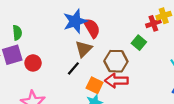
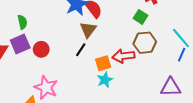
brown hexagon: (116, 61) -> (145, 43), moved
orange square: (95, 85) -> (103, 63), turned -35

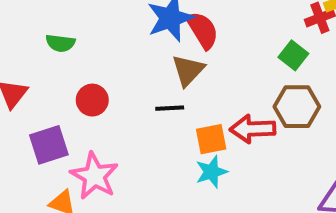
green semicircle: (22, 22) -> (60, 43), turned 104
purple square: (20, 44) -> (49, 145), moved
black line: (81, 50) -> (170, 108), turned 48

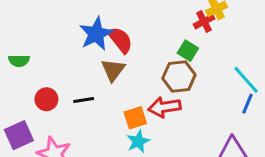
brown hexagon: (297, 107) -> (179, 76), moved
black line: (170, 108) -> (84, 100), moved

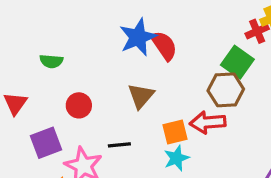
green square: (188, 51) -> (237, 62), size x1.4
brown triangle: (113, 70) -> (141, 96), moved
black line: (84, 100) -> (119, 145), moved

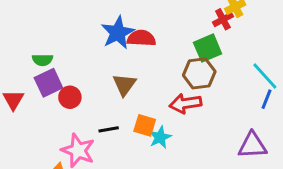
red semicircle: (164, 45) -> (141, 38), turned -48
green square: (237, 62) -> (208, 48), turned 36
orange square: (175, 132) -> (145, 125), moved, turned 35
purple square: (46, 143) -> (48, 83), moved

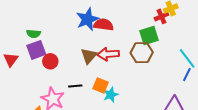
red arrow: (185, 104) -> (108, 54), moved

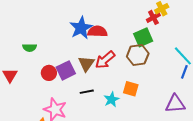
purple square: (36, 50) -> (66, 70), moved
red arrow: (108, 54) -> (105, 60), turned -30
orange square: (101, 85) -> (131, 89), moved
black line: (75, 86) -> (87, 92), moved

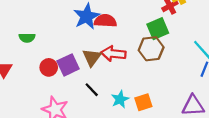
red arrow: (105, 60) -> (113, 54), turned 45
orange square: (131, 89) -> (143, 102), moved, turned -35
black line: (87, 92) -> (92, 90), turned 56

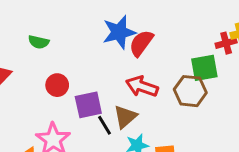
red semicircle: (105, 21) -> (141, 43), turned -70
brown triangle: (92, 57) -> (125, 117), moved
purple square: (68, 65) -> (88, 105), moved

